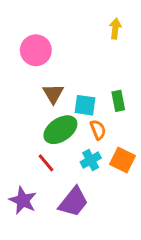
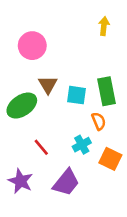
green rectangle: (118, 101) -> (106, 91), size x1.5
green ellipse: (60, 130) -> (22, 106), moved
orange semicircle: (98, 130) -> (99, 121), moved
orange square: (122, 160) -> (110, 159), moved

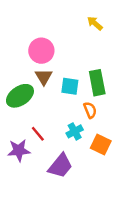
yellow arrow: (104, 26) -> (95, 23), turned -56
pink circle: (32, 46) -> (41, 51), moved
purple star: (21, 181) -> (19, 150), moved, turned -30

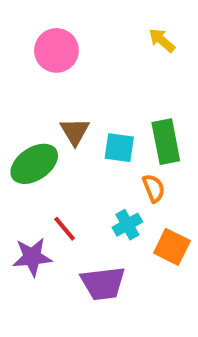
pink circle: (41, 51) -> (56, 50), moved
purple trapezoid: (60, 166) -> (103, 283), turned 44

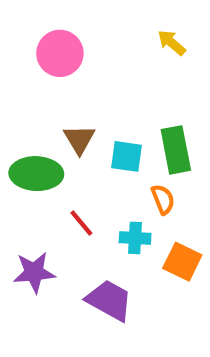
green ellipse: (34, 164) -> (36, 174), turned 36
cyan cross: (127, 225) -> (135, 238), turned 32
red line: (65, 229) -> (81, 223), moved
purple trapezoid: (103, 283) -> (109, 300), turned -144

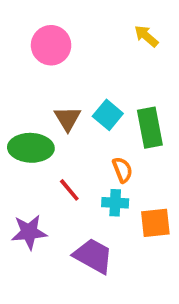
cyan square: (126, 156) -> (108, 115), moved, turned 32
orange semicircle: (163, 199) -> (122, 170), moved
orange square: (182, 262) -> (155, 223), turned -32

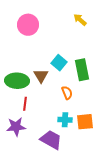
brown triangle: (68, 119) -> (41, 76), moved
red line: (69, 190) -> (25, 104), moved, turned 48
cyan cross: (115, 203) -> (65, 120), moved

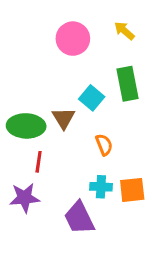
pink circle: (28, 25) -> (73, 39), moved
green rectangle: (82, 70) -> (127, 84), moved
purple trapezoid: (51, 140) -> (79, 218), turned -145

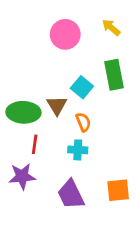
orange semicircle: (104, 145) -> (83, 122), moved
cyan cross: (101, 187) -> (78, 150), moved
orange square: (132, 190) -> (118, 190), moved

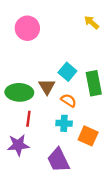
pink circle: (65, 34) -> (27, 28), moved
green rectangle: (114, 75) -> (94, 83), moved
orange semicircle: (83, 122) -> (69, 100), turned -35
orange square: (118, 190) -> (88, 136), moved, turned 30

